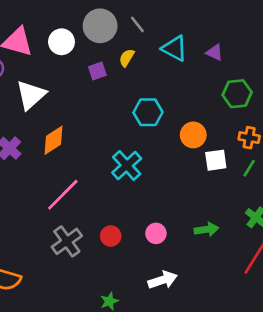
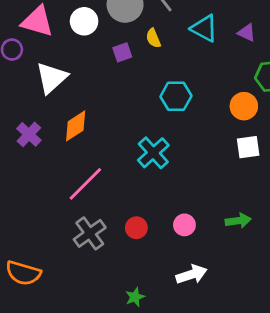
yellow semicircle: (127, 58) -> (153, 38), turned -54
orange circle: (193, 135) -> (244, 106), moved

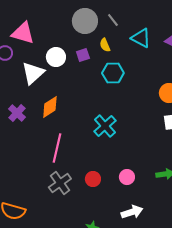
white circle: (84, 21) -> (56, 57), moved
cyan hexagon: (176, 96) -> (113, 73), moved
pink line: (85, 184) -> (57, 148), turned -32

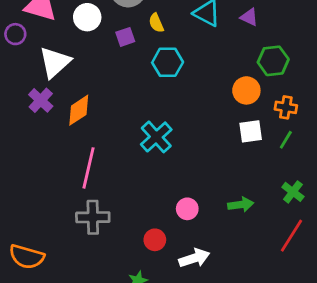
white circle: (56, 57) -> (87, 17), moved
purple cross: (17, 113) -> (41, 100), moved
red circle: (93, 179) -> (155, 240), moved
gray cross: (60, 183) -> (93, 217), turned 35

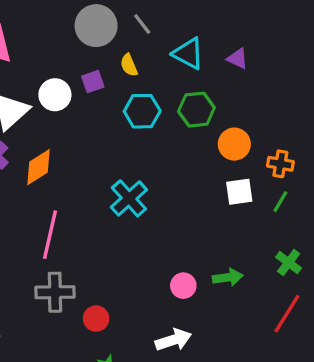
white circle: (87, 17) -> (55, 95), moved
green hexagon: (273, 61) -> (196, 110), moved
pink circle: (187, 209) -> (183, 286), moved
red circle: (155, 240) -> (96, 319), moved

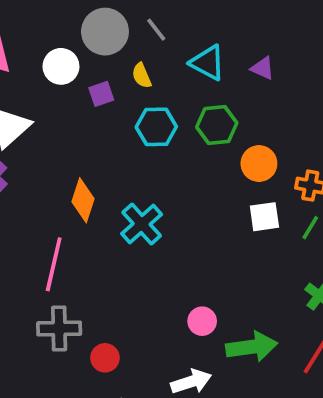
white circle: (55, 95) -> (61, 66), moved
orange diamond: (38, 167) -> (83, 200), moved, turned -39
green arrow: (228, 277) -> (252, 347), moved, size x1.5

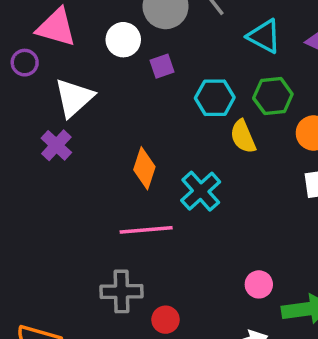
yellow semicircle: (142, 76) -> (243, 137), moved, size x1.4
pink line: (54, 264) -> (146, 230), moved, turned 72

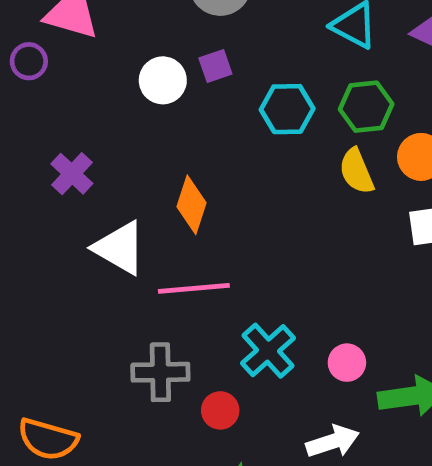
white circle: (123, 40) -> (163, 80), moved
white triangle: (74, 98) -> (120, 248), moved, turned -48
yellow semicircle: (243, 137) -> (357, 171), moved
cyan cross: (201, 191) -> (268, 351), moved

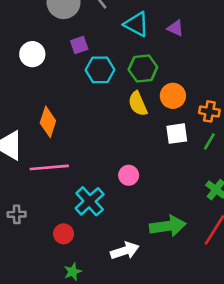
purple square: (215, 66) -> (79, 45), moved
pink circle: (347, 363) -> (129, 175), moved
gray cross: (160, 372) -> (17, 214), moved, size x0.6

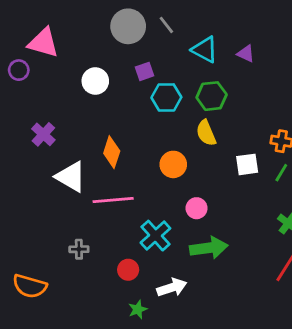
orange circle: (173, 96) -> (173, 164), moved
green arrow: (168, 226) -> (209, 248), moved
white arrow: (125, 251) -> (172, 288), moved

